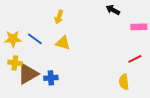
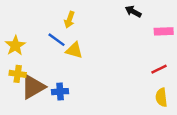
yellow star: (13, 39) -> (15, 46), turned -30
blue line: (35, 39) -> (57, 40), moved
yellow semicircle: (124, 82) -> (161, 97), moved

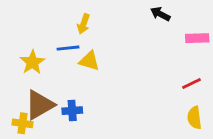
blue line: (57, 40) -> (68, 48), turned -42
yellow star: (15, 46) -> (32, 62), moved
yellow cross: (18, 74) -> (23, 123), moved

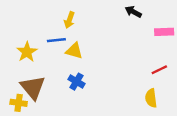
brown triangle: (40, 105) -> (33, 87), turned -40
blue cross: (72, 111) -> (77, 82), moved, turned 35
yellow semicircle: (194, 118) -> (151, 98), moved

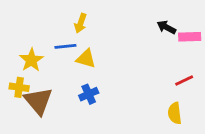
black arrow: (133, 12) -> (166, 27), moved
blue cross: (77, 82) -> (89, 94), turned 35
yellow cross: (19, 103) -> (19, 87), moved

